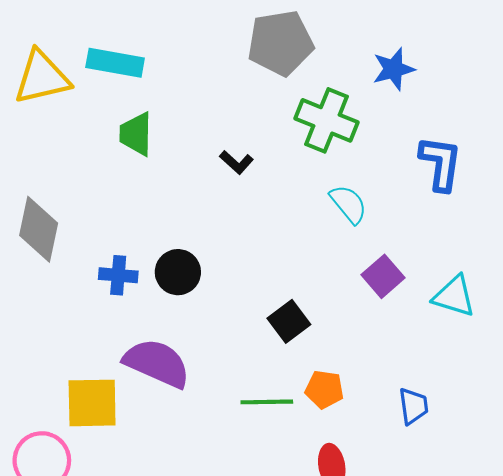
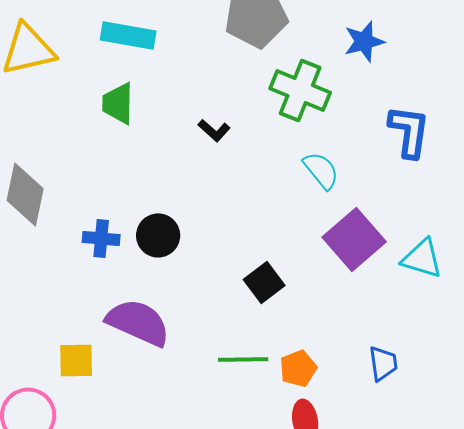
cyan rectangle: (115, 63) -> (128, 35), moved
purple square: (383, 276) -> (354, 239), size x1.5
orange pentagon: (324, 389) -> (298, 368), moved, turned -30
yellow square: (92, 403) -> (76, 360), size x0.7

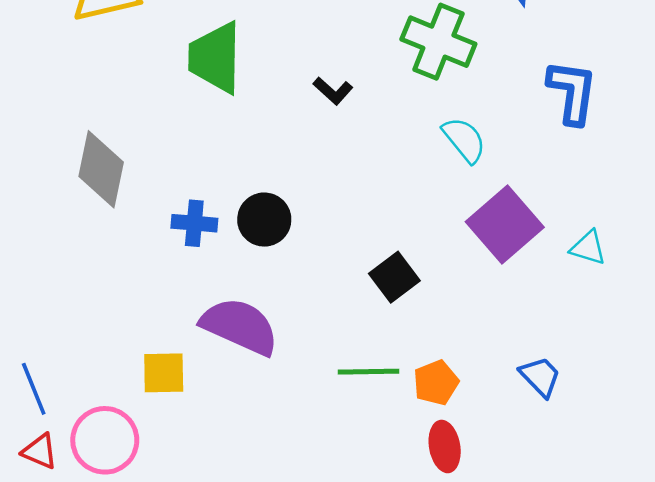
green trapezoid: (118, 103) -> (215, 58), size x1.4
cyan triangle: (422, 258) -> (588, 248), size x0.7
blue trapezoid: (383, 363) -> (540, 377), turned -36

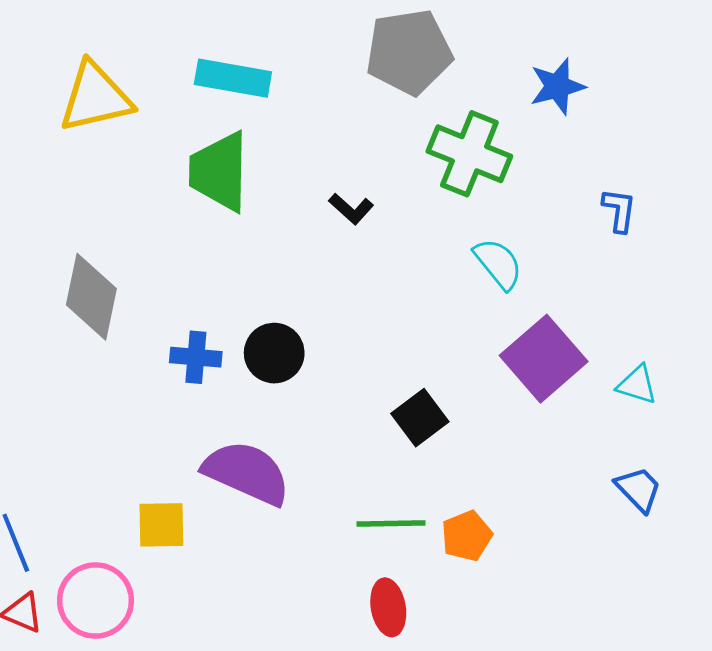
blue L-shape: (572, 92) -> (619, 210), size x0.6
blue trapezoid: (540, 377) -> (638, 489), moved
red ellipse: (445, 446) -> (388, 607), moved

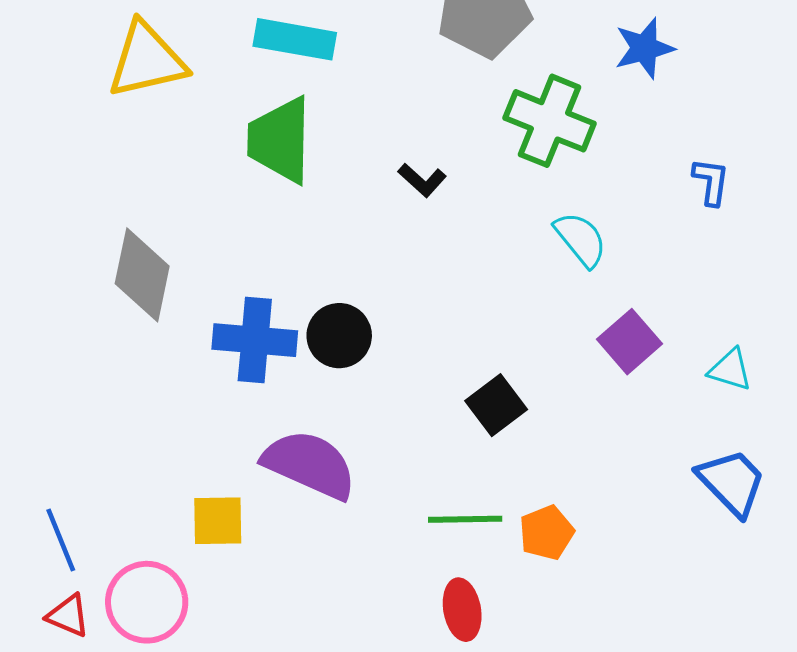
blue cross: (196, 357) -> (255, 340), size x1.5
purple square: (544, 359) -> (630, 342), size x0.7
blue trapezoid: (638, 489) -> (732, 482), size x1.4

